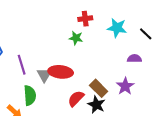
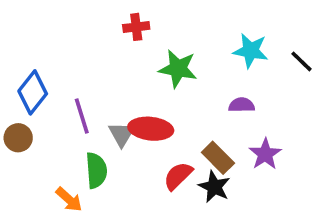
red cross: (85, 19) -> (136, 27), moved
green star: (76, 38) -> (178, 69), size x1.5
purple semicircle: (134, 59) -> (242, 105), moved

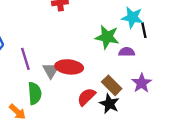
black line: (301, 61) -> (144, 30), moved, turned 35
green star: (178, 69) -> (107, 37), moved

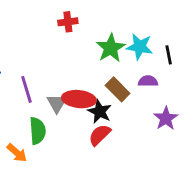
cyan star: (132, 17) -> (140, 47), moved
green star: (107, 37) -> (111, 48), moved, turned 30
brown rectangle: (112, 85) -> (118, 89), moved
black star: (109, 104) -> (100, 111), moved

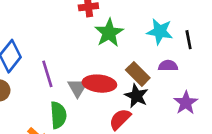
green star: (111, 48) -> (109, 33), moved
black star: (100, 111) -> (136, 96), moved

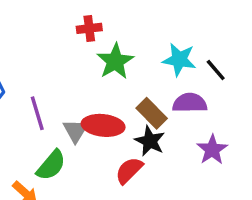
black line: (189, 40) -> (216, 70), turned -30
purple semicircle: (168, 66) -> (190, 103), size x1.4
green semicircle: (58, 115) -> (51, 165), turned 44

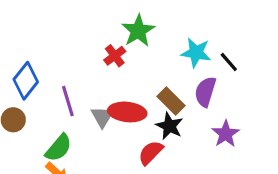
red cross: (89, 28) -> (115, 56), moved, turned -30
green star: (115, 61) -> (138, 31), moved
purple semicircle: (190, 103) -> (205, 92), turned -72
green semicircle: (51, 165) -> (59, 148), moved

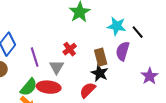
red cross: (115, 56) -> (70, 49), moved
brown rectangle: (171, 101) -> (101, 57), turned 30
red ellipse: (127, 112) -> (49, 87), moved
purple star: (226, 134) -> (150, 76), moved

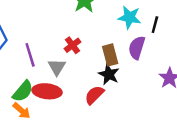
black line: (138, 32) -> (155, 25), turned 56

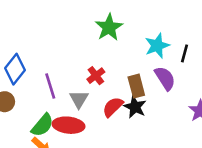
cyan star: (129, 17) -> (157, 46), turned -30
purple semicircle: (137, 48) -> (165, 78), turned 130
red semicircle: (94, 95) -> (113, 107), moved

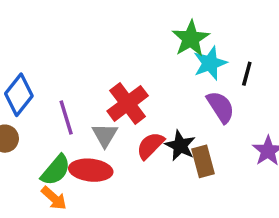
green star: (109, 27) -> (191, 39), moved
red cross: (96, 76) -> (128, 103), size x1.6
brown rectangle: (136, 86) -> (203, 161), moved

